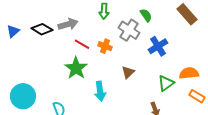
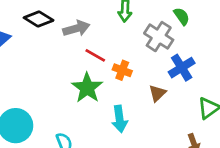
black diamond: (42, 29) -> (39, 19), moved
orange cross: (105, 46) -> (122, 70), moved
blue cross: (158, 46) -> (182, 68), moved

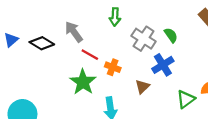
green semicircle: (182, 16) -> (171, 35), moved
black diamond: (39, 19) -> (42, 43), moved
gray arrow: (76, 28) -> (74, 32), turned -110

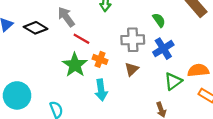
gray cross: (144, 39) -> (133, 40), moved, turned -35
blue cross: (163, 65) -> (163, 49), moved
orange cross: (113, 67) -> (100, 59), moved

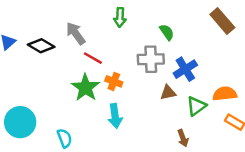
green semicircle: (159, 20) -> (167, 32), moved
brown triangle: (132, 69) -> (168, 93), moved, turned 32

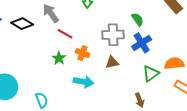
green semicircle: (167, 32) -> (138, 19), moved
green star: (85, 88) -> (59, 58), size x0.6
brown triangle: (168, 93) -> (112, 62), moved
cyan arrow: (115, 116) -> (83, 82), turned -72

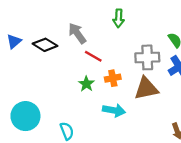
orange cross: (82, 53) -> (113, 78), turned -32
brown triangle: (112, 62) -> (146, 88), size x1.6

